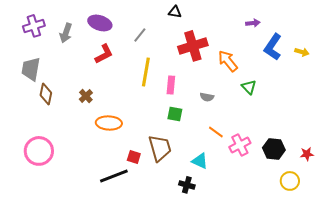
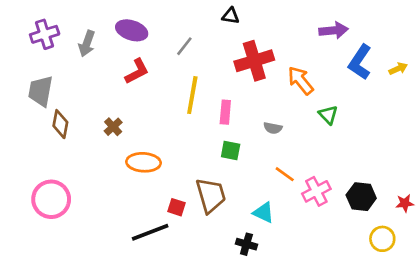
purple arrow: (253, 23) -> (334, 30), size x1.5
yellow arrow: (302, 52) -> (398, 69), turned -40

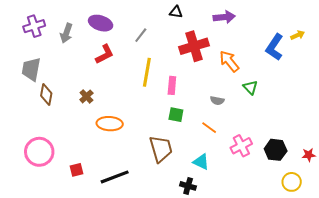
purple arrow: (334, 30) -> (224, 17), moved
yellow arrow: (398, 69) -> (298, 35), moved
gray semicircle: (273, 128) -> (217, 100), moved
orange line: (285, 174) -> (209, 128), moved
red square: (176, 207) -> (76, 170), moved, turned -32

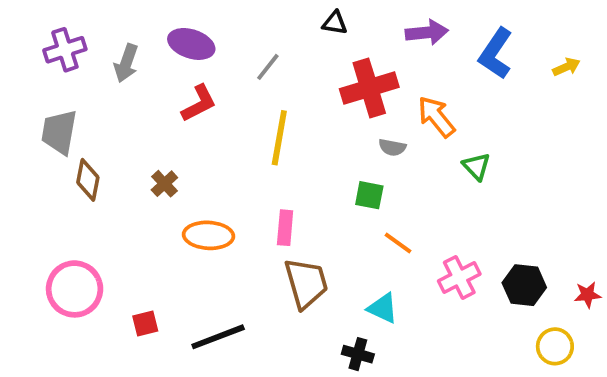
blue L-shape: (274, 47) -> (496, 54), moved
pink rectangle: (172, 85) -> (285, 228), moved
gray semicircle: (217, 100) -> (392, 147), moved
green square: (176, 115) -> (369, 195), moved

